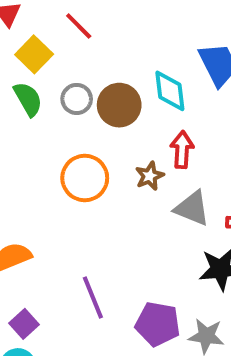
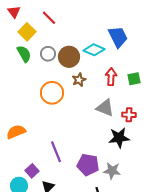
cyan diamond: (170, 91) -> (94, 50), turned -60
red arrow: (182, 150) -> (111, 77), moved
brown star: (150, 176) -> (79, 80), moved
purple square: (24, 324) -> (32, 171), moved

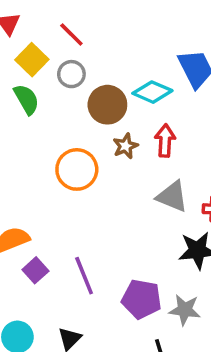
gray circle: (48, 54) -> (71, 74), moved
red arrow: (111, 77) -> (165, 141), moved
purple square: (32, 171) -> (35, 270), moved

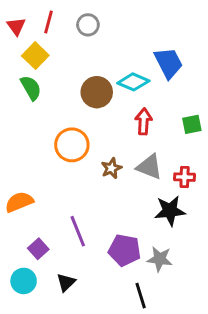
red line: (71, 34) -> (48, 22), moved, turned 60
gray circle: (71, 74) -> (88, 25), moved
brown star: (125, 146) -> (111, 168), moved
purple square: (35, 270) -> (38, 249), moved

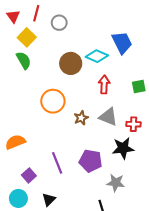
gray circle: (88, 25) -> (59, 23), moved
purple pentagon: (125, 250) -> (91, 161), moved

